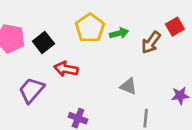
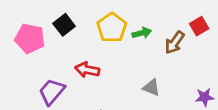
black square: (43, 42) -> (64, 25), moved

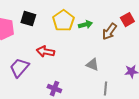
black square: (64, 25) -> (28, 19), turned -35

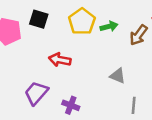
purple trapezoid: (19, 68) -> (36, 93), moved

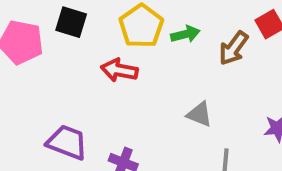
red arrow: (60, 60) -> (119, 70), moved
purple trapezoid: (36, 93) -> (67, 142), turned 70

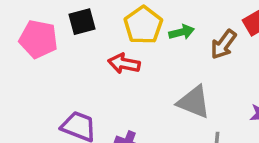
black square: (71, 22) -> (82, 22), turned -32
gray triangle: (199, 114) -> (194, 102), size x1.5

